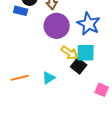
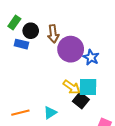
blue star: (89, 24) -> (91, 57), size x0.7
purple circle: (57, 26) -> (71, 49), moved

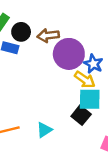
brown arrow: (53, 34) -> (48, 36), turned 90
yellow arrow: (72, 87) -> (85, 80), moved

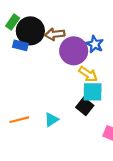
black circle: (21, 32) -> (30, 31), size x1.6
blue star: (93, 64) -> (95, 44), moved

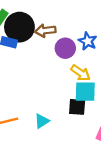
purple circle: (74, 51) -> (65, 48), size x0.7
black square: (85, 106) -> (77, 107), turned -35

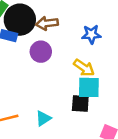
blue star: (88, 41) -> (91, 34), turned -30
purple circle: (65, 48) -> (41, 52), moved

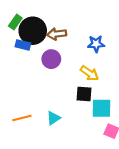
cyan square: (89, 87) -> (101, 108), moved
black square: (80, 103) -> (84, 94), moved

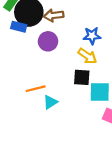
blue star: (96, 44) -> (92, 36), moved
orange line: (22, 118) -> (36, 89), moved

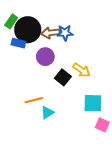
blue star: (92, 36) -> (65, 33), moved
black square: (82, 77) -> (63, 77), moved, turned 35

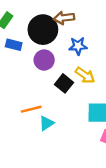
black circle: (28, 30) -> (43, 30), moved
brown arrow: (50, 33) -> (64, 18), moved
blue star: (65, 33) -> (78, 46), moved

